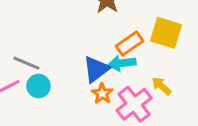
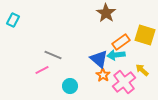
blue triangle: (96, 69) -> (99, 59), turned -42
cyan circle: (38, 86) -> (70, 86), moved

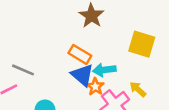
orange rectangle: (121, 42) -> (80, 54), moved, turned 66
orange star: (103, 75) -> (95, 87), moved

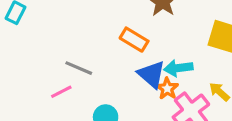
orange rectangle: (80, 54) -> (134, 40), moved

